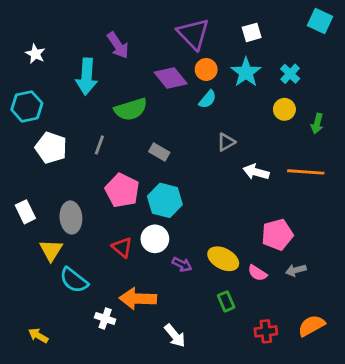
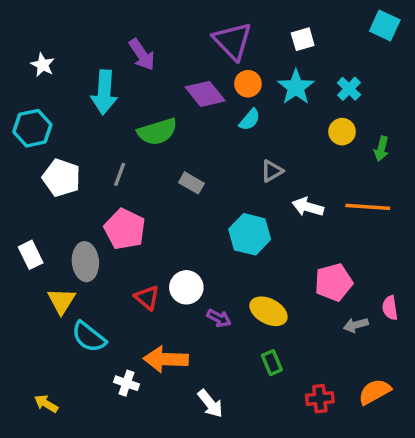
pink pentagon: (122, 190) -> (125, 229), moved
cyan hexagon: (165, 200) -> (250, 234), moved
pink semicircle: (257, 273) -> (390, 308), moved, turned 48

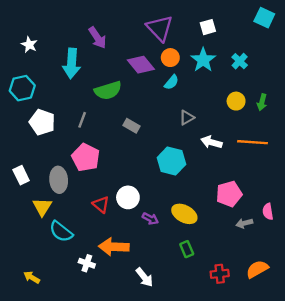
yellow circle: (342, 132) -> (236, 101), moved

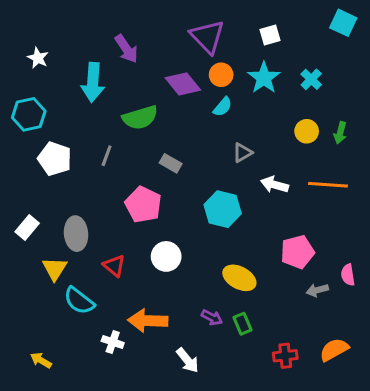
pink pentagon: (86, 157) -> (143, 205), moved
white rectangle: (21, 175) -> (27, 227), turned 66
red triangle: (101, 204) -> (114, 266), moved
purple arrow: (150, 219) -> (212, 318), moved

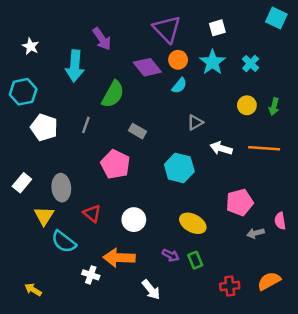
green semicircle: (140, 118) -> (113, 94), turned -44
white circle: (166, 256) -> (134, 220), moved

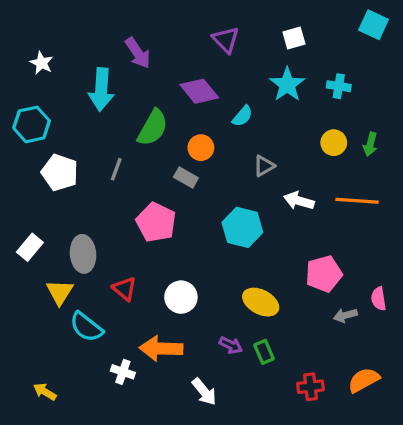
purple triangle: (167, 29) -> (226, 40), size x0.7
orange circle: (178, 60) -> (201, 148), moved
cyan cross: (251, 63) -> (339, 86), turned -35

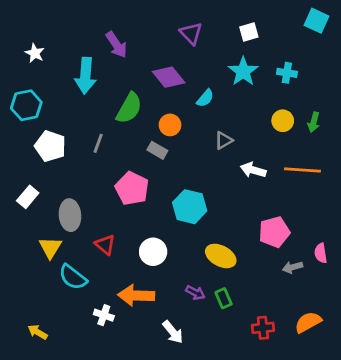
cyan hexagon: (242, 227) -> (190, 207), moved
white rectangle: (30, 247) -> (28, 197), moved

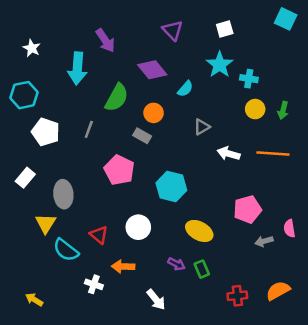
cyan cross: (287, 73) -> (249, 79), moved
red triangle: (105, 245) -> (99, 235), moved
orange arrow: (136, 295) -> (123, 267), size x0.7

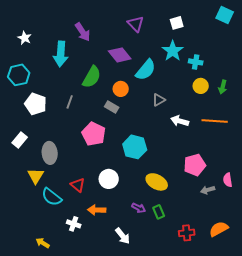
cyan semicircle: (185, 89) -> (146, 70), size x1.6
yellow arrow: (34, 300) -> (43, 243), moved

